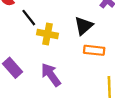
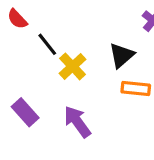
yellow cross: (47, 34) -> (73, 66), turned 36

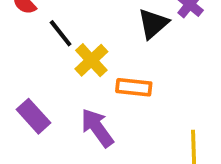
black triangle: (122, 55) -> (153, 24), moved
orange rectangle: (136, 89) -> (134, 87), moved

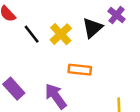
yellow cross: (91, 60) -> (61, 34), moved

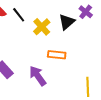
black line: (32, 34) -> (19, 15), moved

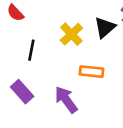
black line: (19, 15) -> (31, 50), moved, turned 49

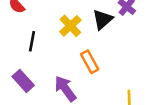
orange rectangle: (91, 72) -> (90, 62), turned 55

